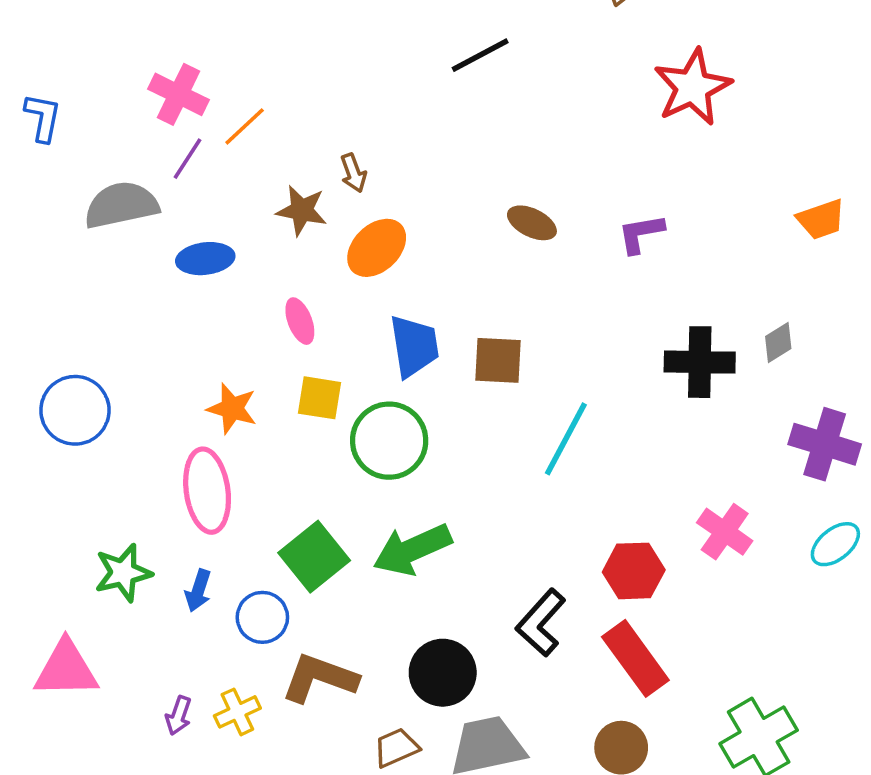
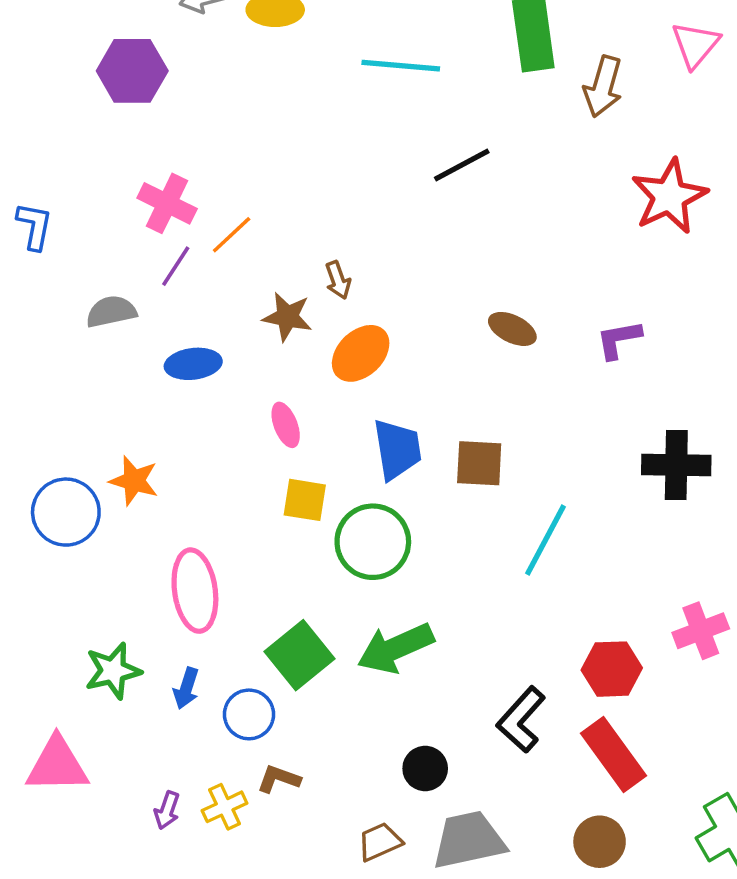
gray semicircle: (121, 205) -> (111, 312), size x0.7
orange star: (232, 409) -> (134, 481), moved
pink cross: (725, 532) -> (701, 631), turned 34
black circle: (443, 673) -> (425, 768), size x0.7
brown L-shape: (320, 678) -> (279, 779), moved, size x0.6

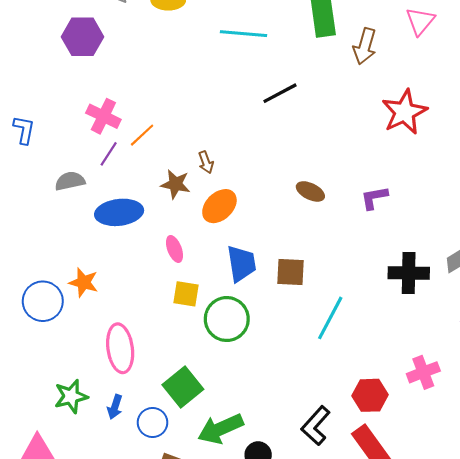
blue ellipse: (193, 364) -> (119, 212), size x1.4
green arrow: (395, 648) -> (220, 429), moved

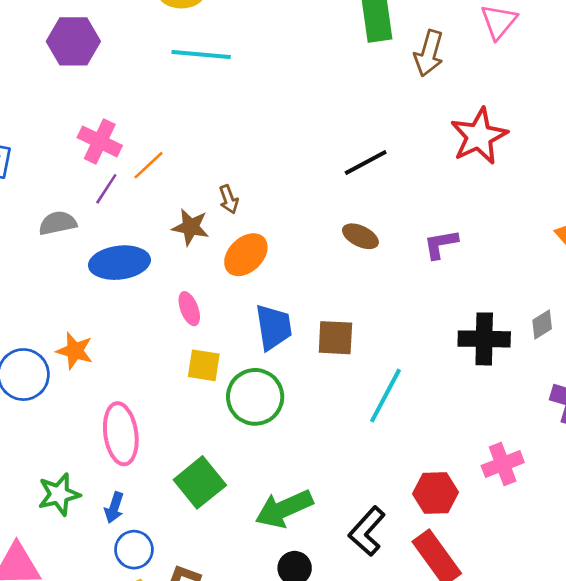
cyan line: (243, 34) -> (201, 55), moved
black line: (280, 93) -> (366, 163), moved
blue circle: (153, 423) -> (134, 550), moved
green arrow: (220, 429) -> (284, 509), moved

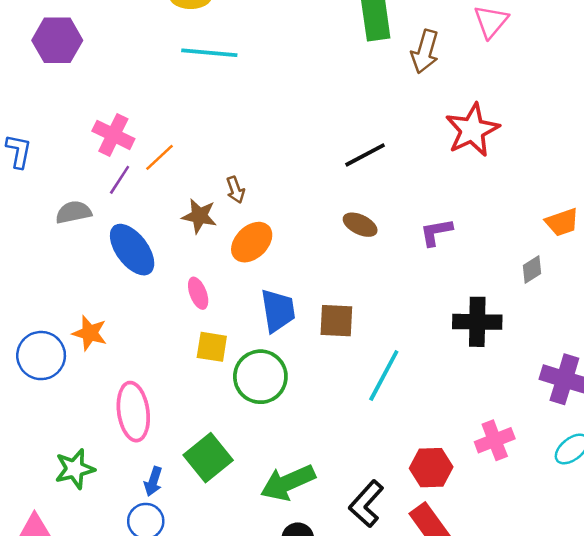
purple hexagon: (73, 41) -> (57, 40), moved
blue ellipse: (119, 263) -> (132, 250), turned 60
gray diamond: (542, 324) -> (532, 270), moved
blue arrow: (114, 507) -> (153, 481), moved

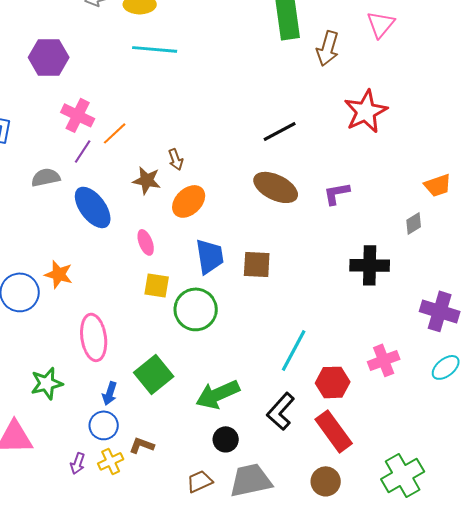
purple hexagon: (57, 40) -> (49, 57), moved
brown ellipse: (360, 225) -> (276, 187), size x1.6
cyan line: (384, 375) -> (294, 350), moved

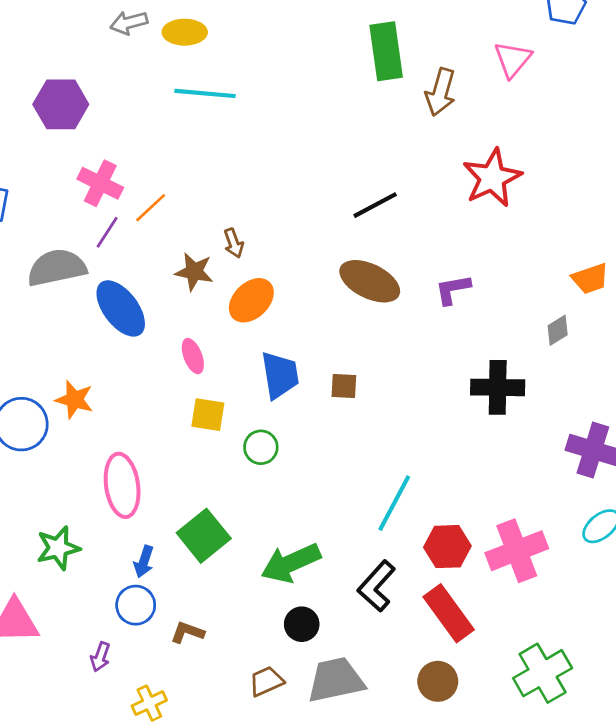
gray semicircle: (46, 177) -> (57, 268), size x1.5
brown square: (257, 264) -> (344, 386), size x0.7
green circle: (196, 309) -> (261, 447), size x0.6
pink cross: (384, 360) -> (517, 551), moved, size x1.4
yellow cross: (111, 461) -> (149, 703), moved

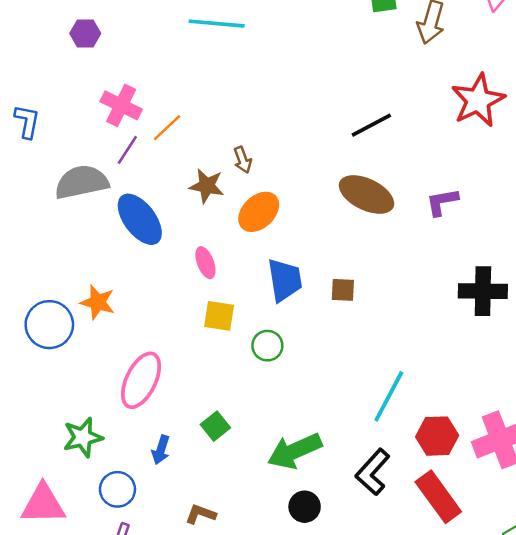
purple hexagon: (61, 104) -> (85, 33), size x0.6
pink ellipse: (122, 485) -> (141, 380), turned 34
green square: (204, 536) -> (215, 426), size x0.6
blue circle: (136, 605) -> (117, 489), moved

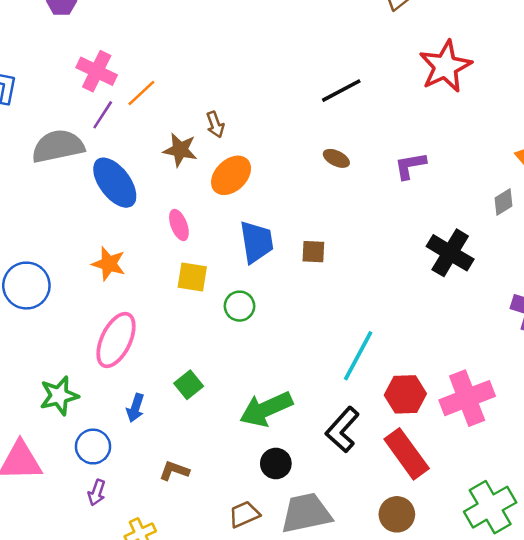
brown ellipse: (366, 194) -> (336, 158), size x0.5
black cross: (483, 291) -> (450, 253), turned 30
orange star: (98, 302) -> (109, 264), moved

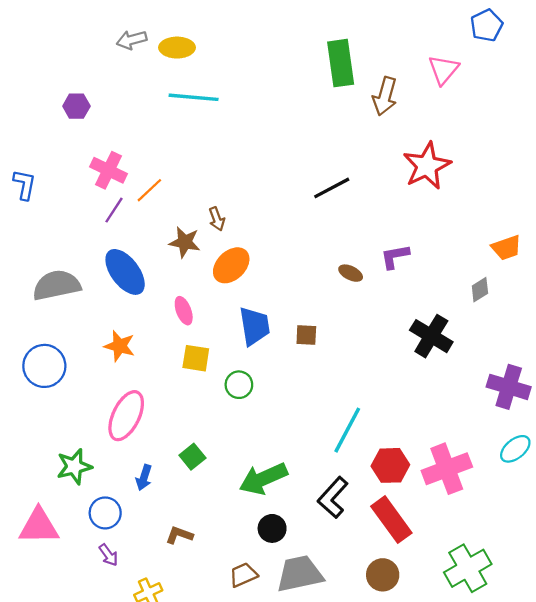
gray semicircle: (58, 146) -> (57, 285), moved
brown ellipse: (336, 158) -> (351, 273), moved
purple arrow: (97, 493) -> (108, 555), turned -55

